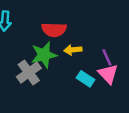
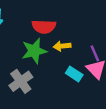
gray cross: (29, 73) -> (21, 81), moved

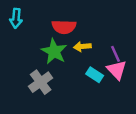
green star: (34, 51) -> (54, 51), turned -30

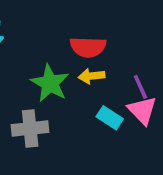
red semicircle: (64, 27) -> (88, 47), moved
gray cross: (41, 82) -> (30, 129), turned 30

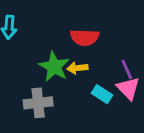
yellow arrow: (92, 76) -> (77, 68), moved

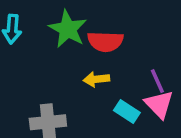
green star: (54, 67) -> (68, 29), moved

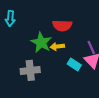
green star: (68, 29) -> (41, 42), moved

